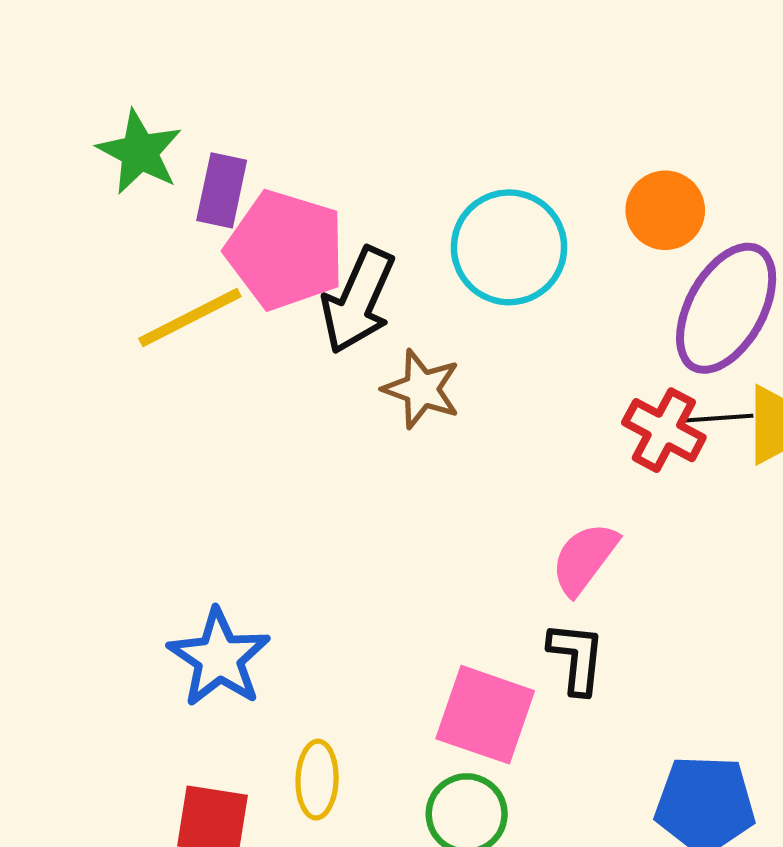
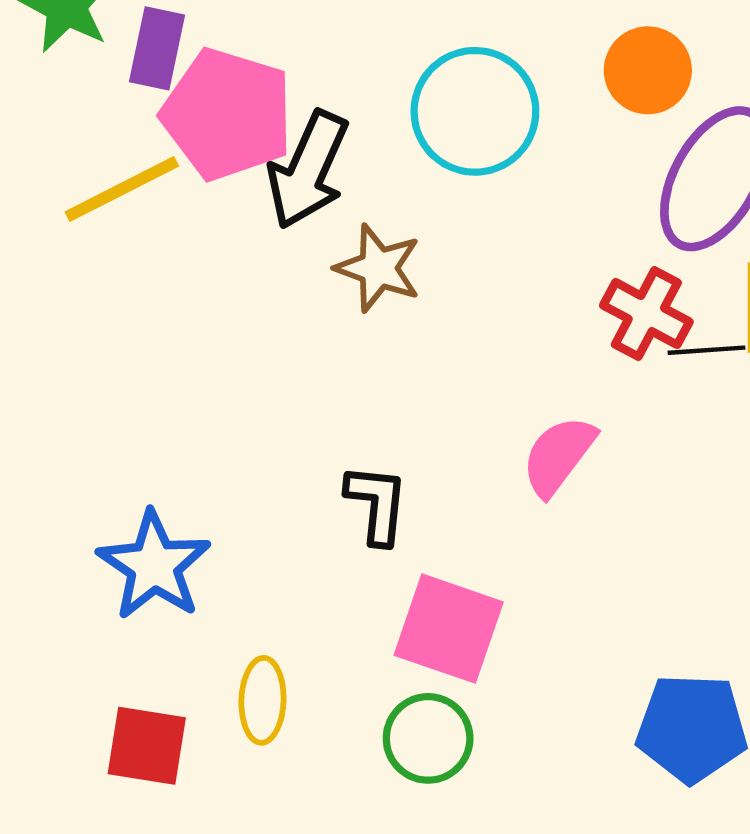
black line: (718, 418) -> (706, 350), moved
black L-shape: (577, 658) -> (377, 504), moved

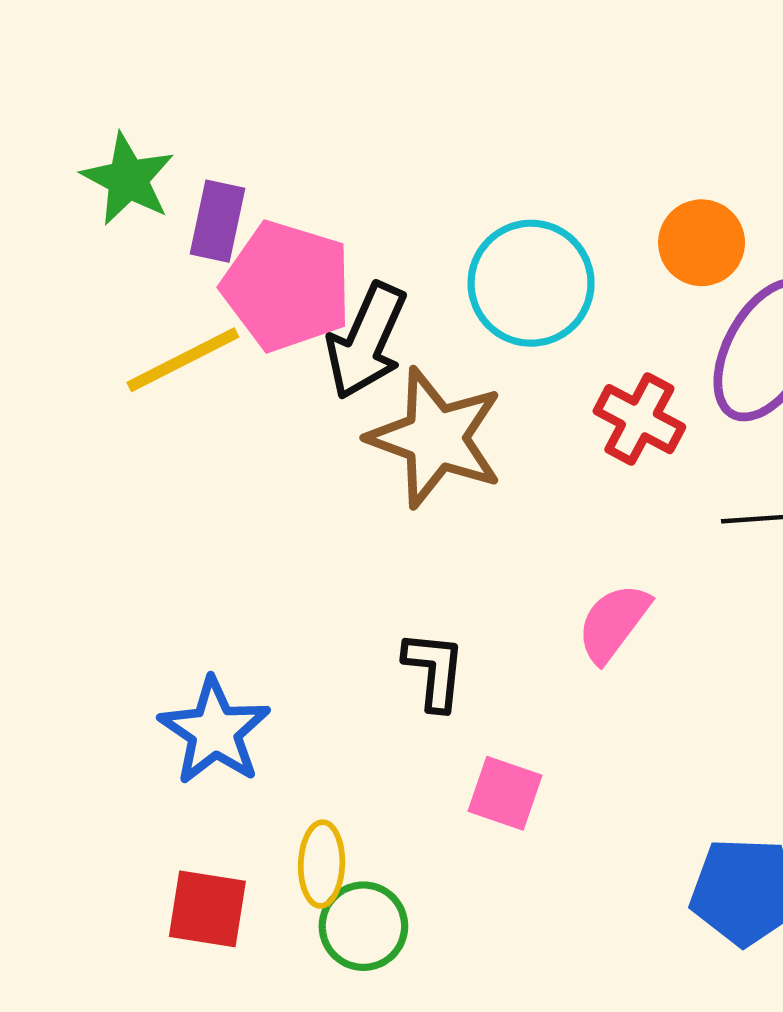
brown star: (378, 268) -> (436, 438), size x1.6
red cross: (646, 314) -> (639, 419), moved
pink square: (449, 629) -> (505, 793), size x0.7
green circle: (428, 738) -> (363, 926), moved

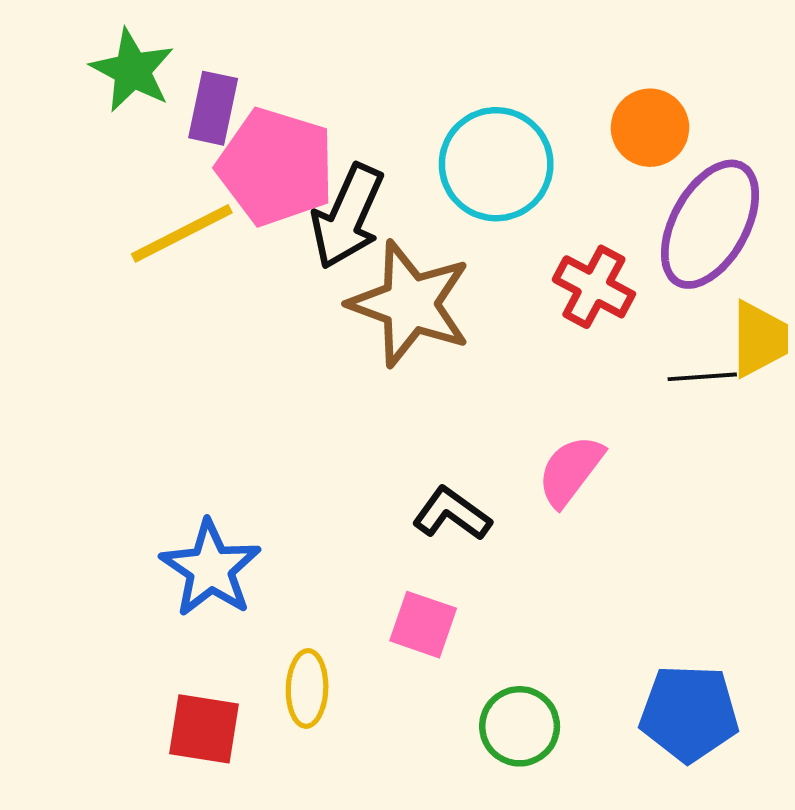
black L-shape: (434, 670) -> (452, 514), moved, turned -60
pink square: (505, 793) -> (423, 625), moved
green circle: (363, 926) -> (520, 726), moved

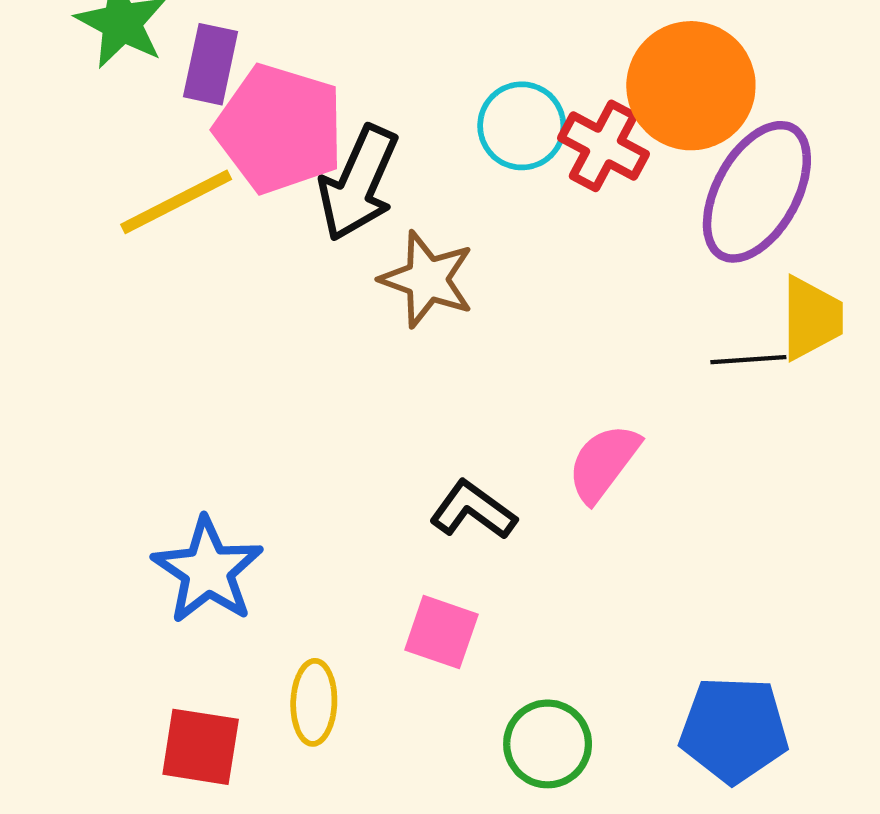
orange circle: (650, 128) -> (691, 86), size x1.5
cyan circle: (496, 164) -> (522, 126), size x0.7
red cross: (594, 287) -> (603, 146), moved
brown star: (410, 304) -> (427, 279), size x0.7

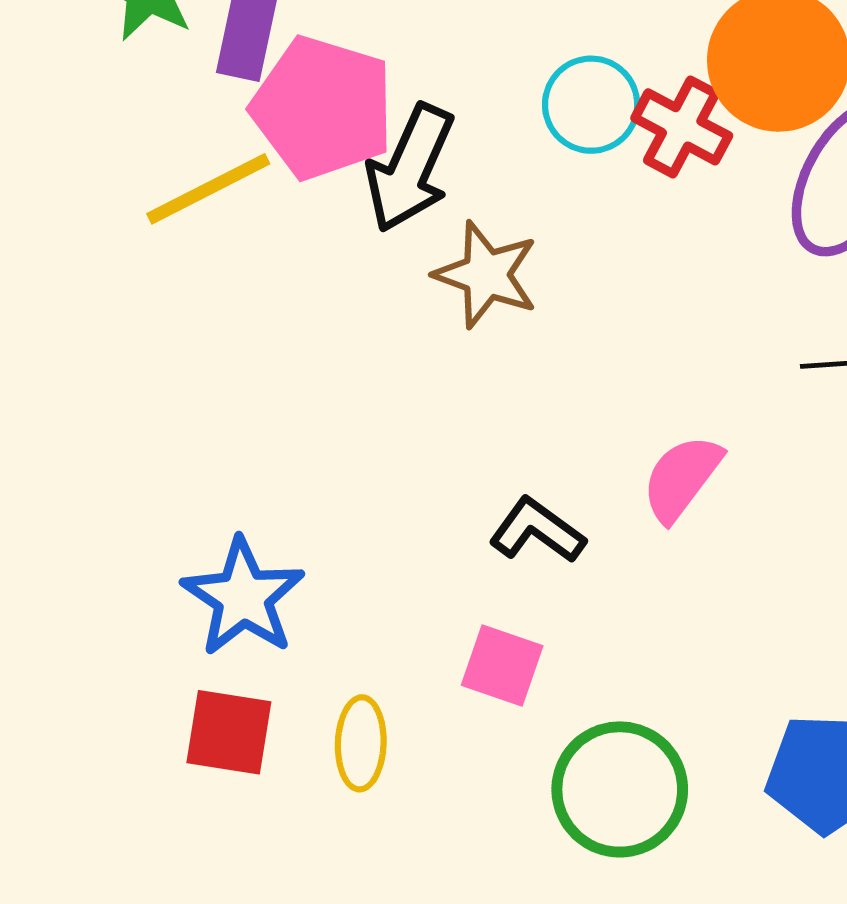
green circle: (548, 744) -> (620, 789), size x1.4
red square: (201, 747) -> (229, 732), moved

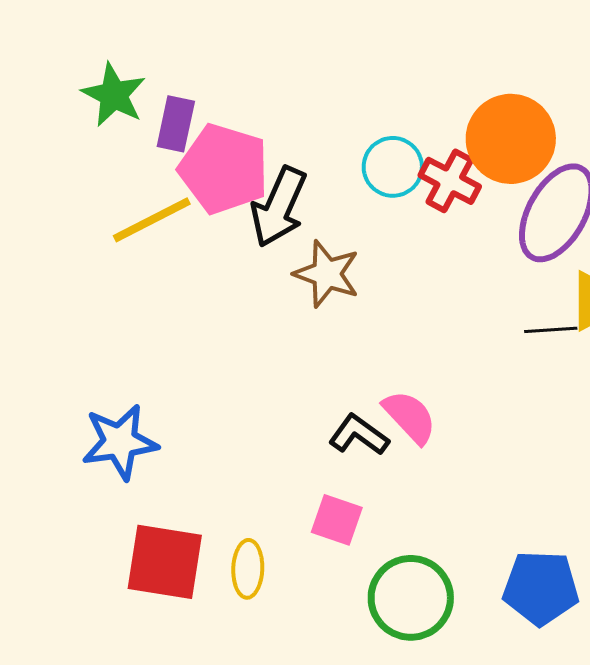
pink semicircle: (682, 478) -> (410, 417), moved, turned 100
blue star: (243, 597) -> (120, 442), moved, turned 30
red square: (229, 732) -> (165, 562), size x1.4

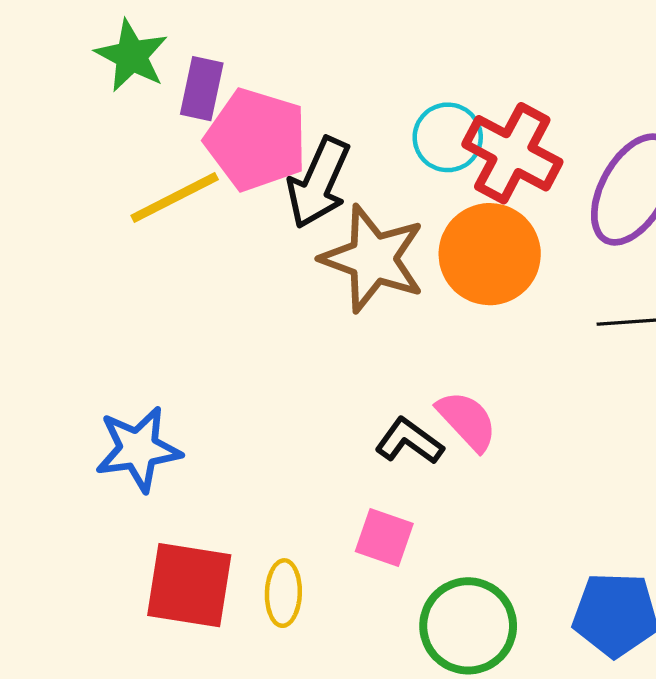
orange circle: (511, 139) -> (490, 254), moved
red cross: (450, 181) -> (512, 153), size x1.4
brown star: (327, 274) -> (373, 259), size x1.4

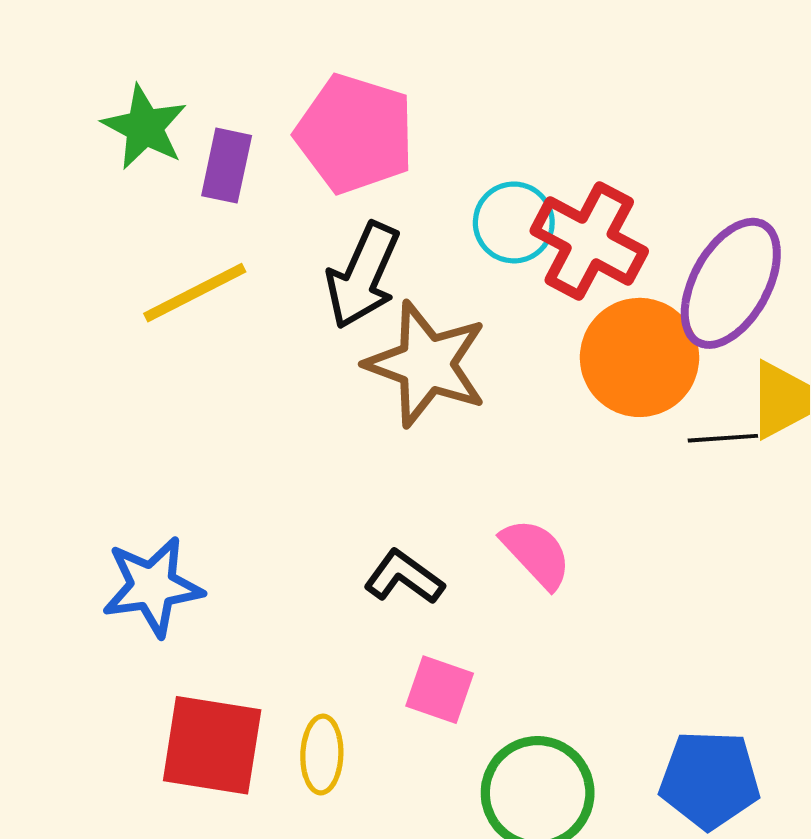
pink pentagon: (256, 140) -> (355, 134), moved
orange circle: (490, 254) -> (639, 357), moved
black L-shape: (409, 441) -> (404, 577), moved

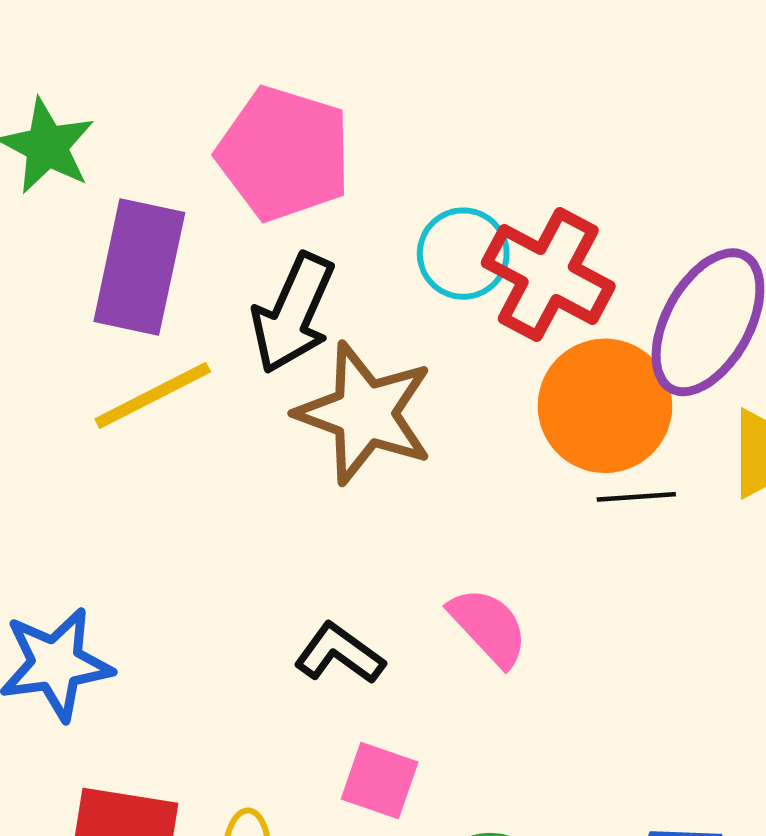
purple rectangle: (227, 166) -> (139, 267), moved, size x1.6
yellow line: (195, 293) -> (153, 395), moved
black line: (723, 438) -> (636, 497), moved

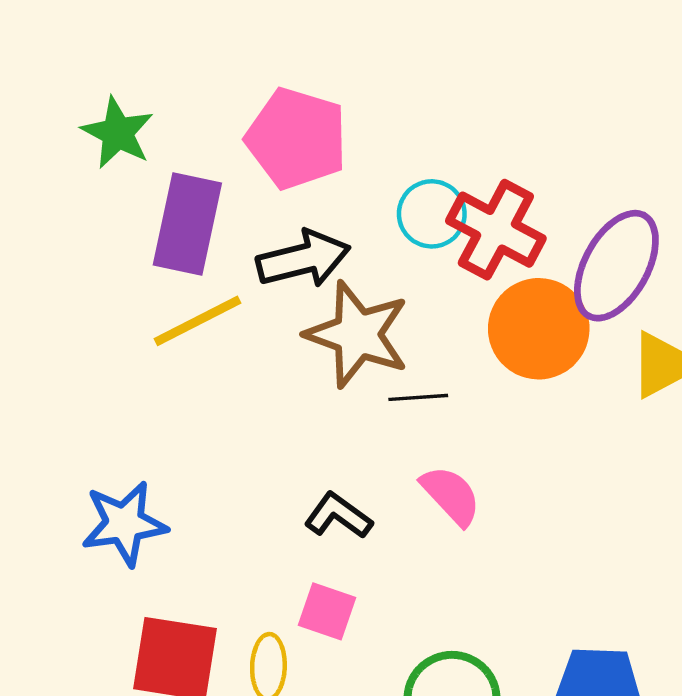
black arrow: (293, 313) -> (303, 259), turned -128
black line: (636, 497) -> (418, 397), moved
pink square: (380, 780) -> (327, 611), moved

